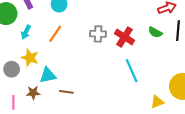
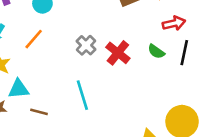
gray cross: (98, 34) -> (86, 45), turned 35
cyan line: (132, 71) -> (82, 95), moved

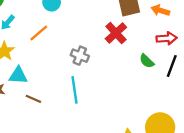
gray cross: (86, 45) -> (80, 56), moved, turned -30
red cross: (118, 53) -> (116, 33), moved

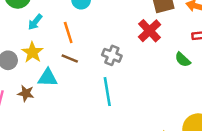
orange line: (39, 33) -> (68, 32), turned -66
brown line: (33, 99) -> (70, 58), moved

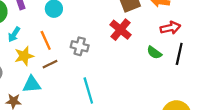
yellow star: (32, 52) -> (24, 56), moved, turned 30
gray cross: (112, 55) -> (80, 46), moved
brown line: (70, 58) -> (50, 64), turned -42

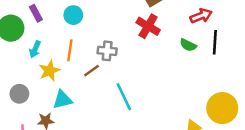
orange line: (46, 40) -> (70, 50), turned 42
brown line: (50, 64) -> (92, 71), moved

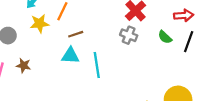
gray cross: (107, 51) -> (129, 35), moved
cyan triangle: (62, 100) -> (70, 56), moved

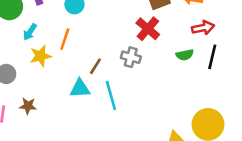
brown line: (76, 34) -> (95, 66), moved, turned -32
gray cross: (129, 35) -> (131, 57), moved
green semicircle: (165, 37) -> (185, 55), turned -48

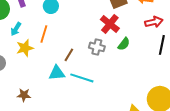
green semicircle: (185, 55) -> (124, 44), moved, turned -40
cyan line: (111, 96) -> (82, 78), turned -55
brown star: (28, 106) -> (24, 95), moved

